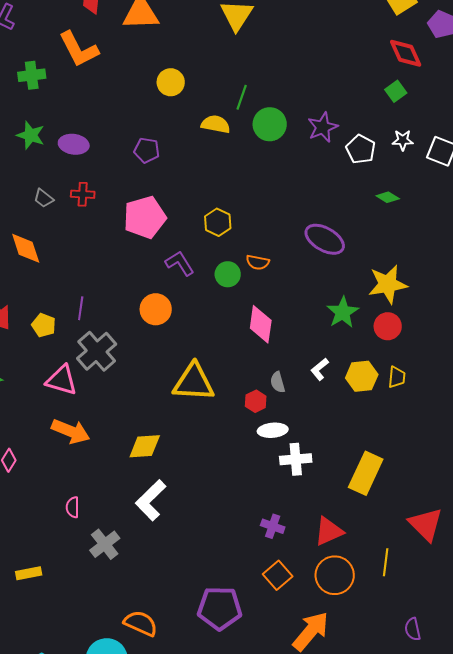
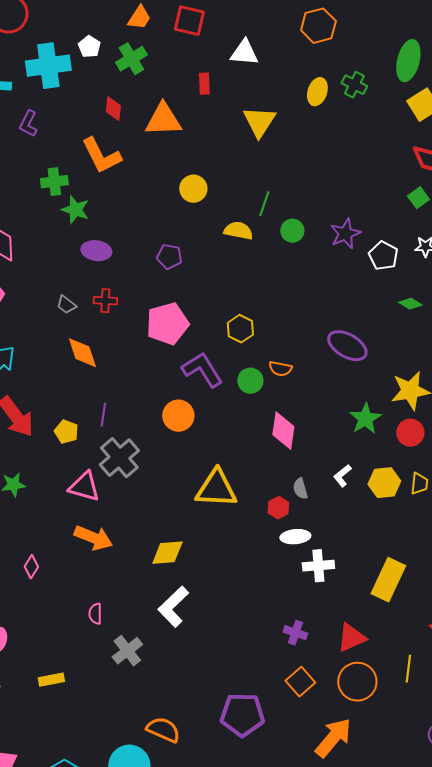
green circle: (270, 124) -> (292, 231), size x0.7
green star: (31, 135) -> (75, 210), moved
orange diamond: (26, 248) -> (82, 353), moved
purple L-shape: (180, 263) -> (202, 370), size x1.4

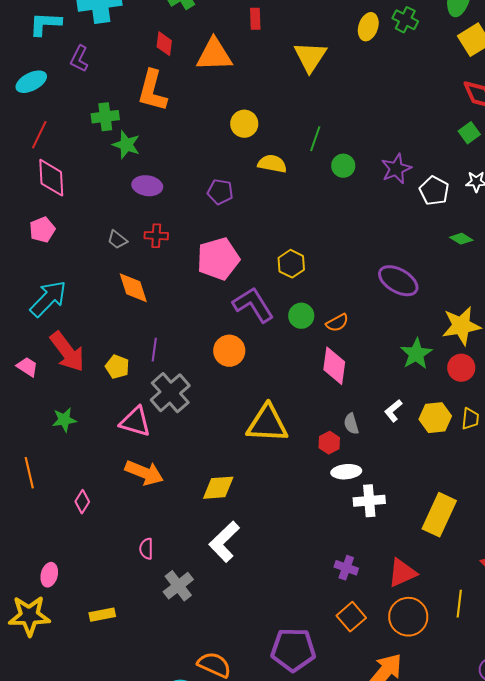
orange L-shape: (101, 156) -> (152, 91), turned 42
yellow semicircle: (238, 231) -> (272, 164), moved
orange semicircle: (280, 369) -> (337, 323), moved, turned -40

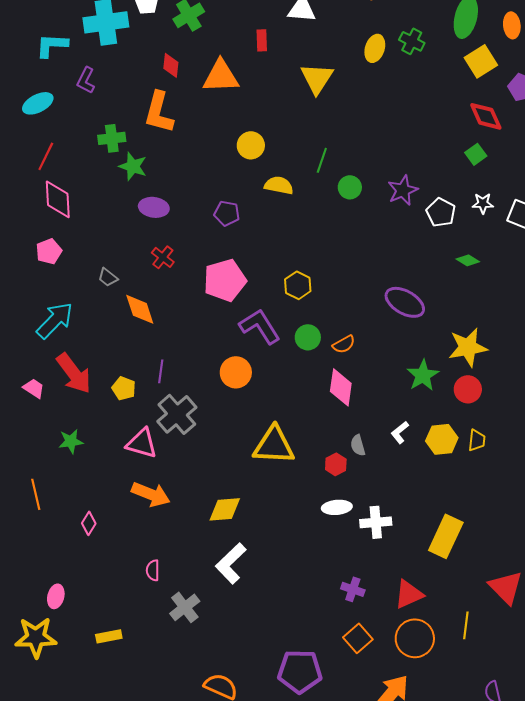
red cross: (156, 236) -> (163, 257), turned 35
gray trapezoid: (117, 240) -> (108, 277), moved
white ellipse: (346, 472) -> (337, 507), moved

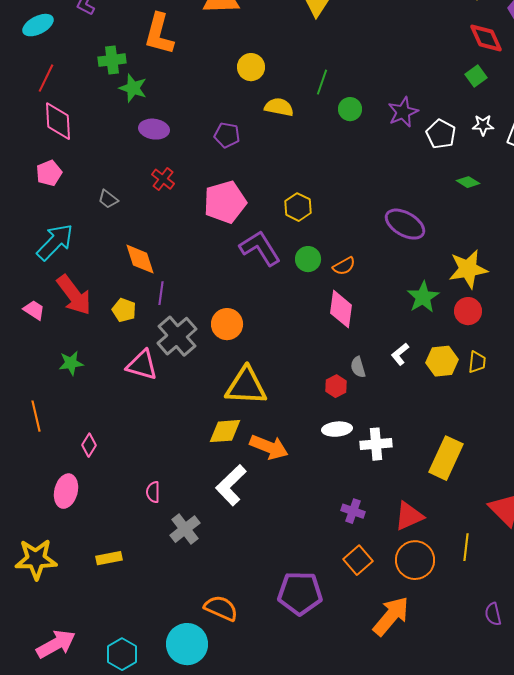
orange diamond: (140, 309) -> (140, 259), moved
orange circle: (236, 372) -> (227, 324), moved
yellow triangle: (274, 445) -> (246, 386), moved
orange arrow: (151, 494) -> (269, 447), moved
pink ellipse: (56, 596) -> (66, 491), moved, size x1.4

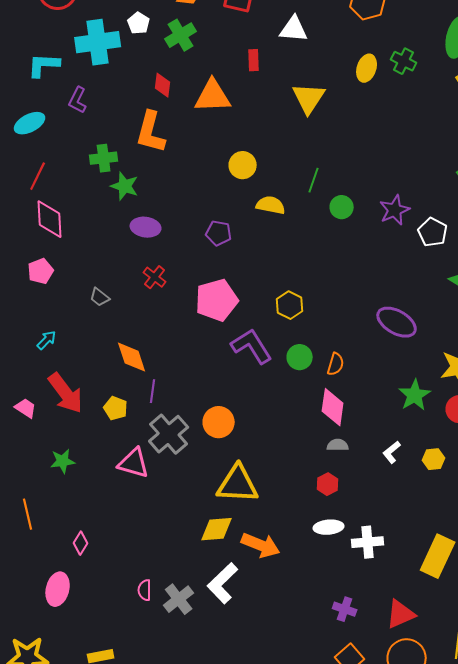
cyan arrow: (55, 242) -> (47, 340), size x0.5
orange semicircle: (344, 266) -> (336, 364), turned -45
yellow hexagon: (442, 361) -> (434, 459), size x0.7
gray semicircle: (358, 367) -> (338, 445), moved, turned 105
gray cross: (185, 529) -> (179, 599), moved

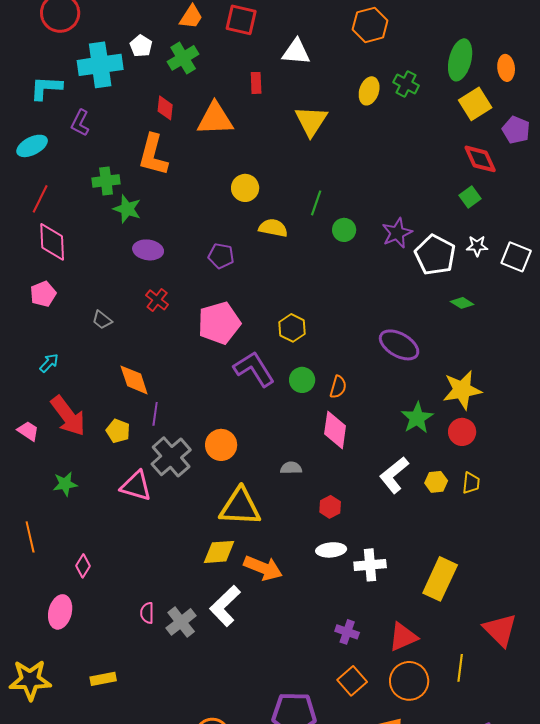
white pentagon: (433, 232) -> (435, 255), size x1.4
gray semicircle: (338, 445) -> (291, 468), moved
white L-shape: (392, 452) -> (394, 475), size x1.6

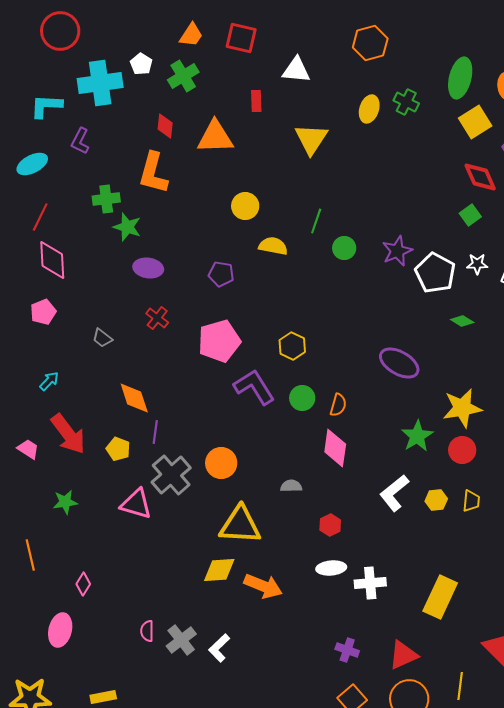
white L-shape: (225, 606) -> (219, 648), moved, size x0.7

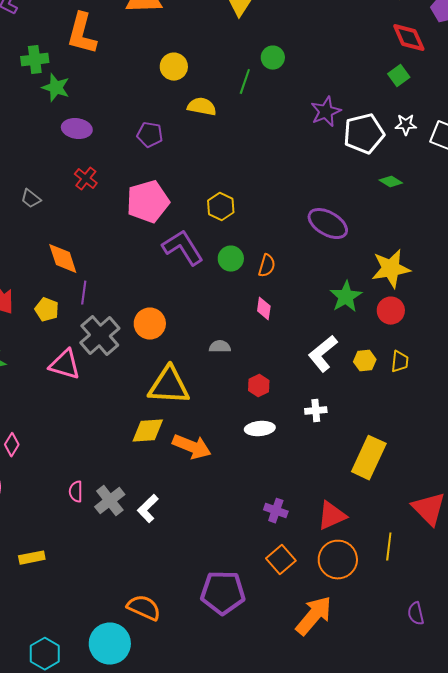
green circle: (344, 248) -> (273, 58), moved
white pentagon: (435, 273) -> (364, 134), turned 30
pink diamond: (335, 448) -> (264, 309), size x0.6
white cross: (370, 583) -> (316, 411), moved, size x0.7

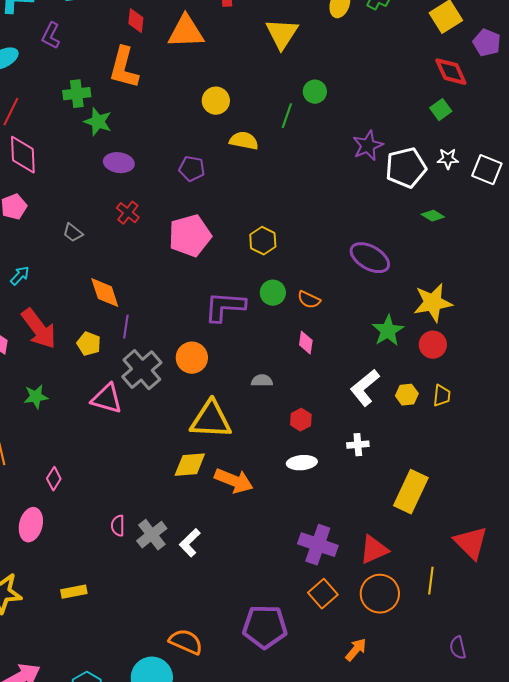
purple L-shape: (183, 248) -> (225, 307), moved, turned -54
orange semicircle: (267, 266) -> (309, 300), turned 100
purple cross: (276, 511) -> (318, 545), size x1.6
orange arrow: (314, 616) -> (356, 650), size x0.6

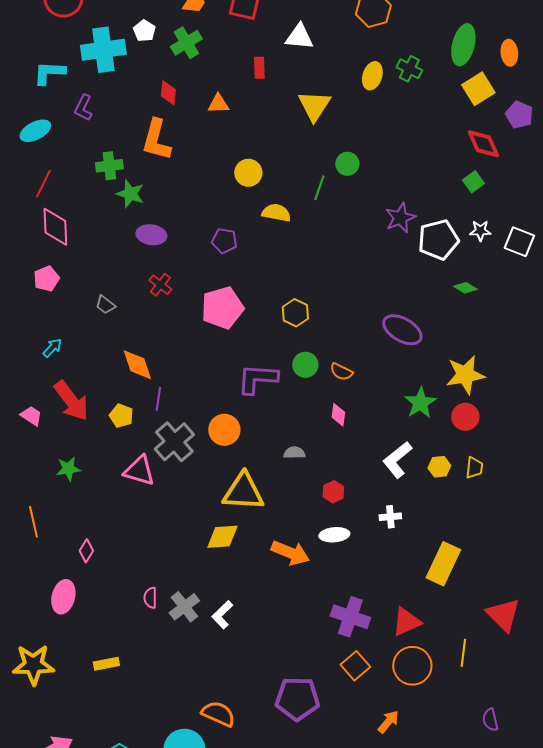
orange triangle: (186, 32) -> (218, 104), size x0.6
orange arrow: (234, 481) -> (290, 553), moved

